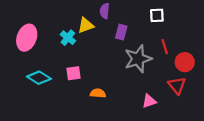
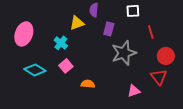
white square: (157, 15) -> (133, 11), moved
cyan cross: (68, 38) -> (61, 43), moved
red line: (165, 47) -> (151, 32), moved
pink square: (73, 73) -> (66, 66), turned -32

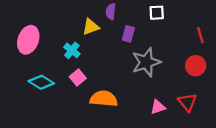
red line: (151, 32) -> (200, 35), moved
red triangle: (159, 77) -> (187, 102), moved
orange semicircle: (88, 84) -> (104, 99), size x1.6

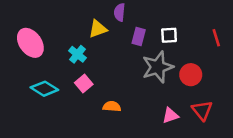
white square: (157, 13) -> (169, 35), moved
pink ellipse: (28, 40) -> (30, 43), turned -56
red circle: (196, 66) -> (191, 75), moved
orange semicircle: (104, 99) -> (112, 106), size x0.6

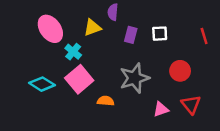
pink ellipse: (30, 43) -> (50, 29), moved
gray star: (158, 67) -> (134, 78), moved
pink square: (84, 84) -> (79, 79), size x1.6

